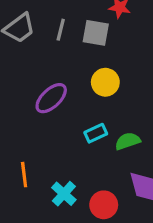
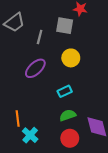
gray line: (61, 30) -> (40, 37), moved
green semicircle: (128, 141) -> (68, 115), moved
cyan cross: (64, 194) -> (30, 135), moved

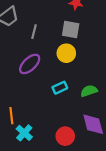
gray square: (65, 26) -> (71, 30), moved
green semicircle: (68, 115) -> (89, 91), moved

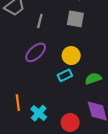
yellow circle: (66, 53) -> (71, 56), moved
cyan cross: (24, 133) -> (39, 113), moved

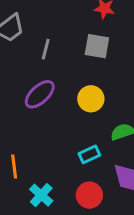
cyan rectangle: (65, 75) -> (89, 154), moved
cyan cross: (39, 113) -> (41, 195), moved

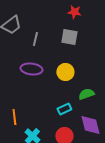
purple ellipse: (40, 94) -> (31, 69), turned 50

